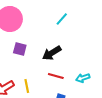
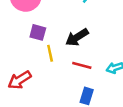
yellow line: (27, 86) -> (50, 53), moved

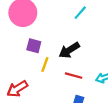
yellow line: (50, 53) -> (45, 65), turned 32

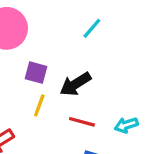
purple square: (34, 46) -> (36, 73), moved

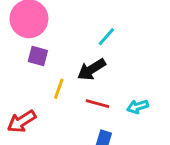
cyan line: (92, 28) -> (106, 37), moved
purple square: (36, 73) -> (38, 56), moved

